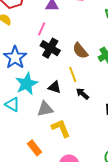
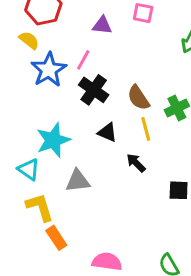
blue star: (15, 57) -> (49, 70), moved
yellow line: (73, 74) -> (146, 129), moved
black triangle: (55, 87) -> (107, 132), moved
yellow L-shape: (61, 128) -> (40, 207), moved

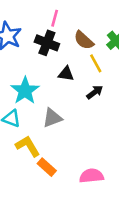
pink line: (83, 60) -> (55, 18), moved
black arrow: (136, 163) -> (95, 92), turned 112

